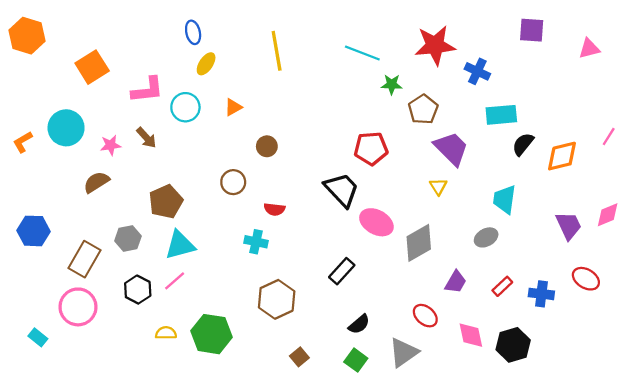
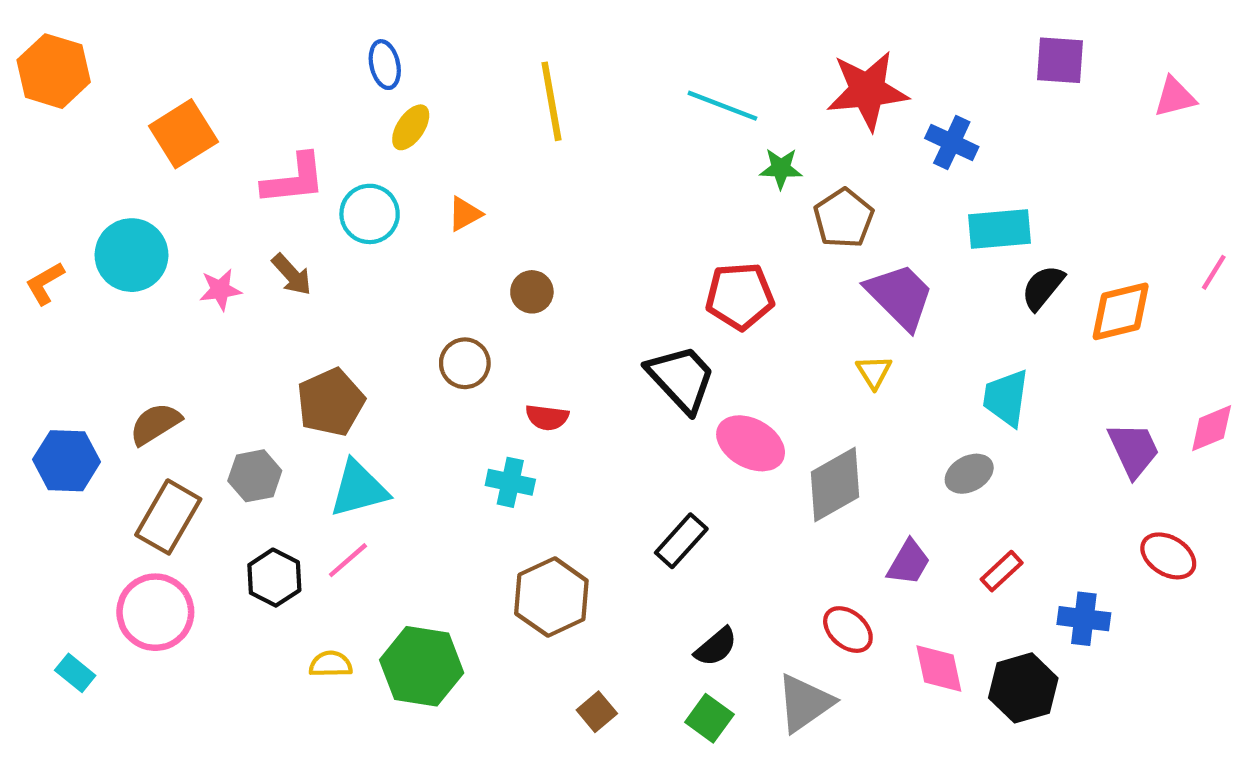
brown semicircle: (96, 182) -> (155, 424), moved
blue cross: (541, 294) -> (1084, 619), moved

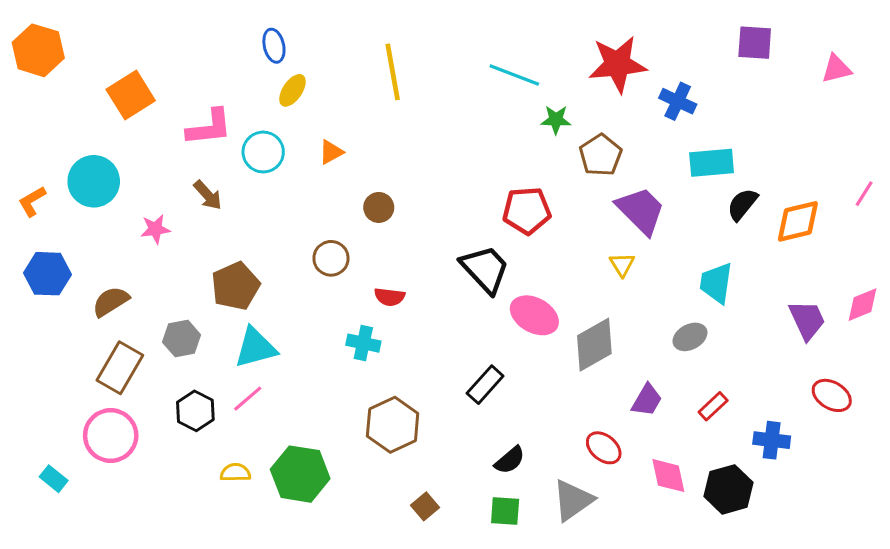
pink star: (220, 290) -> (155, 229), moved
blue hexagon: (67, 461) -> (47, 274), moved
green square: (709, 718) -> (505, 511), turned -32

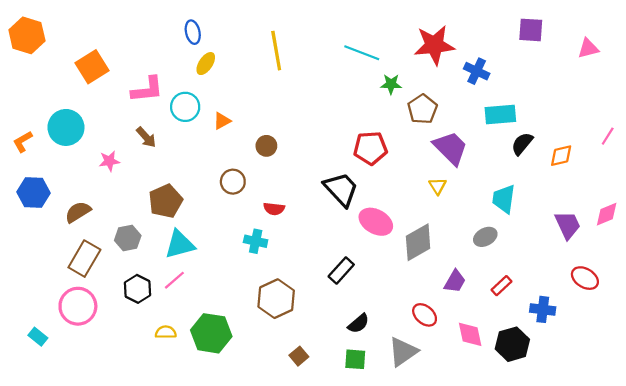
orange triangle: (331, 152) -> (222, 121), moved
orange diamond: (798, 221) -> (561, 156), size x0.7

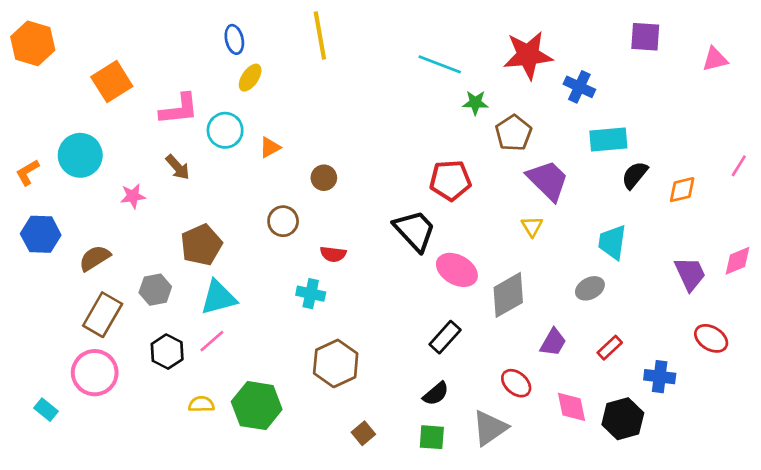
yellow line: (276, 51) -> (320, 35), moved
black rectangle: (341, 270) -> (445, 337), moved

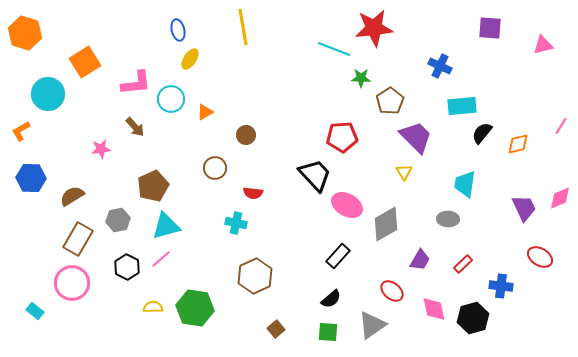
red star: (528, 55) -> (374, 28), moved
cyan circle: (80, 155) -> (48, 94), moved
gray ellipse: (590, 288) -> (448, 219), turned 30

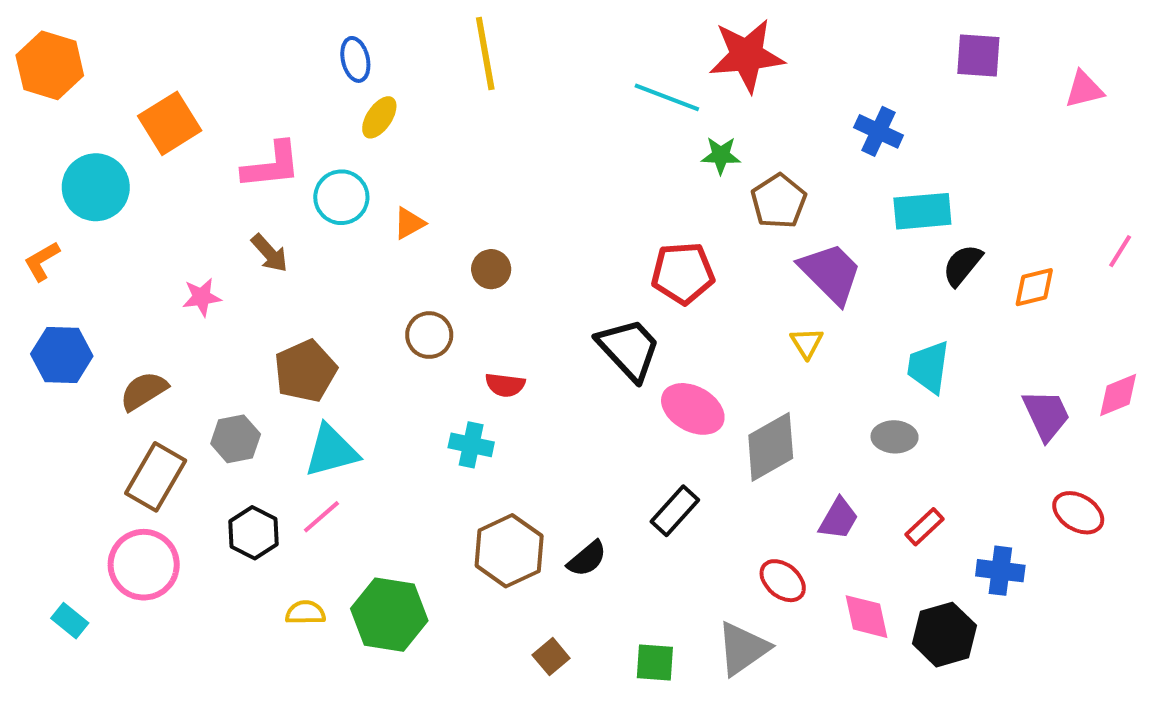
black semicircle: (331, 299) -> (587, 559), moved

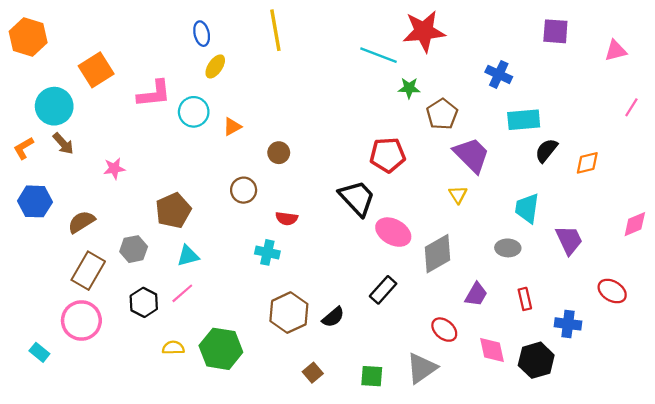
pink line: (1120, 251) -> (631, 107), moved
brown arrow: (269, 253) -> (63, 144), moved
purple trapezoid: (1046, 415) -> (569, 240), moved
cyan triangle: (331, 451) -> (188, 256), size x0.7
red rectangle: (924, 527) -> (525, 299), turned -60

